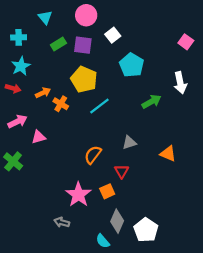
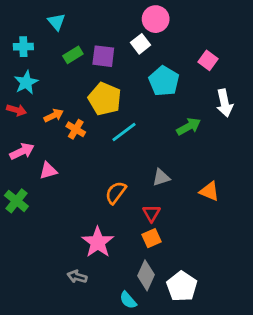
pink circle: (86, 15) -> (156, 19), moved
pink square: (186, 42) -> (208, 60), moved
orange square: (107, 191) -> (151, 238), moved

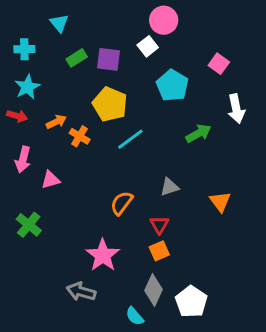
pink arrow: (22, 151) -> (23, 159), turned 130
orange triangle: (209, 191) -> (220, 202), turned 30
green cross: (16, 201) -> (29, 225), moved
gray arrow: (77, 277) -> (81, 292), size x1.4

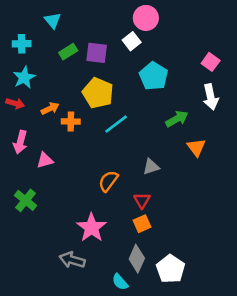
pink square: (219, 64) -> (211, 62), moved
orange cross: (80, 136) -> (71, 121), turned -30
orange triangle: (220, 202) -> (196, 147), moved

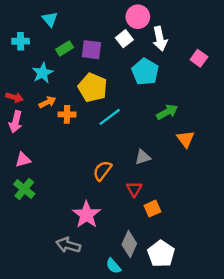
cyan star: (24, 77) -> (43, 73), moved
white arrow: (211, 97) -> (160, 39), moved
pink arrow: (20, 142) -> (16, 122), moved
pink triangle: (45, 160) -> (23, 160), moved
orange square: (142, 224) -> (152, 209), moved

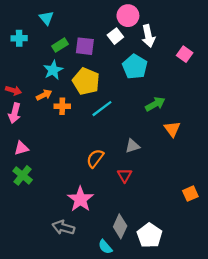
cyan star: (43, 73) -> (53, 70), moved
orange square: (152, 209) -> (190, 194), moved

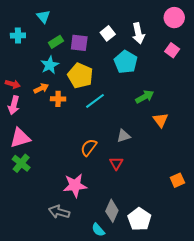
pink circle: (128, 16) -> (174, 18), moved
pink triangle: (21, 148) -> (20, 138), size x1.5
pink star: (80, 199) -> (75, 185), turned 30

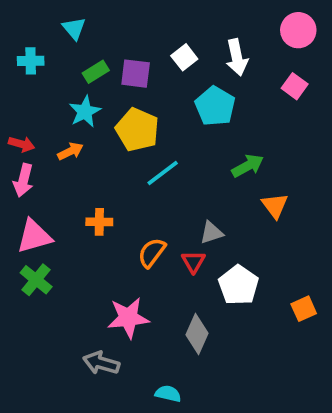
orange cross: (58, 99) -> (99, 222), moved
red triangle: (116, 163) -> (193, 262), moved
gray diamond: (112, 211) -> (197, 334), moved
white pentagon: (139, 219) -> (239, 285), moved
cyan semicircle: (98, 230) -> (168, 394), turned 144

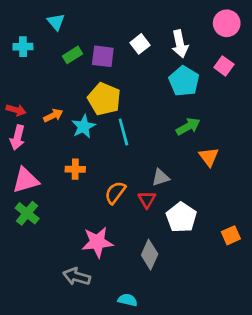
cyan pentagon: (215, 106) -> (184, 81), moved
cyan star: (85, 112) -> (84, 127), moved
cyan line: (163, 173) -> (123, 132), turned -68

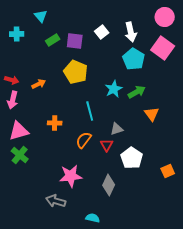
pink square: (224, 66) -> (163, 48), size x1.6
cyan star: (84, 127) -> (114, 89), moved
cyan line: (123, 132) -> (90, 111), moved

